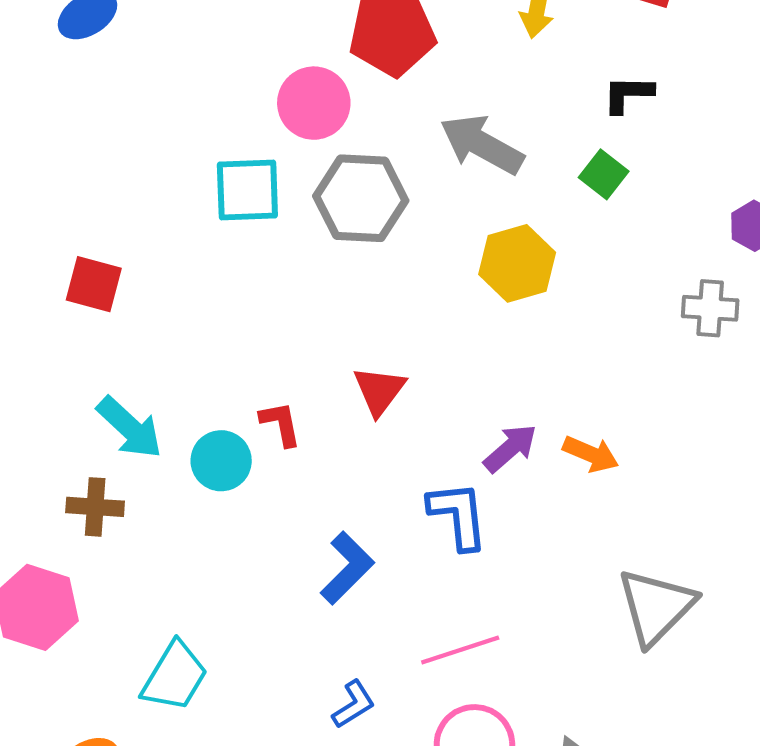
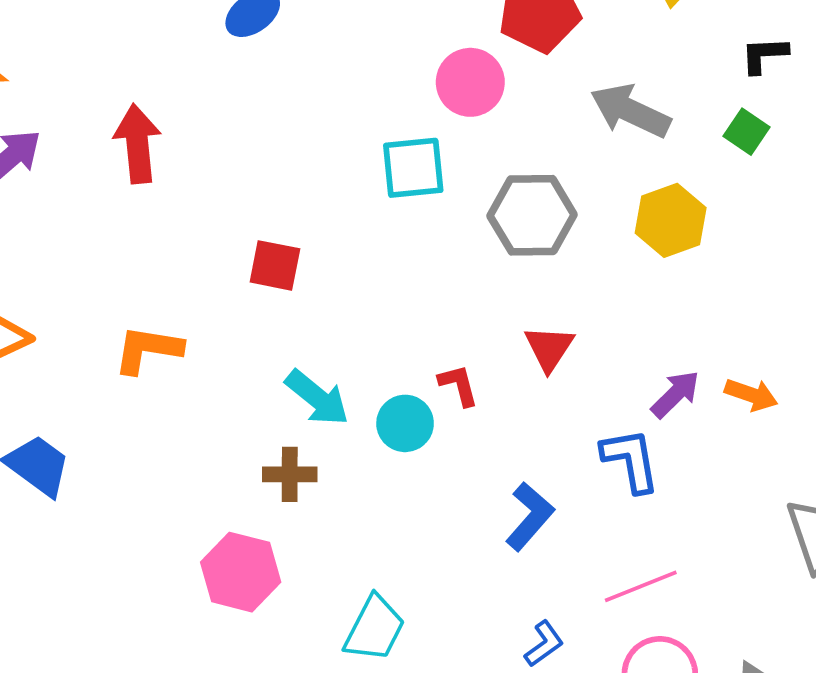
gray hexagon: (361, 198) -> (532, 215), moved

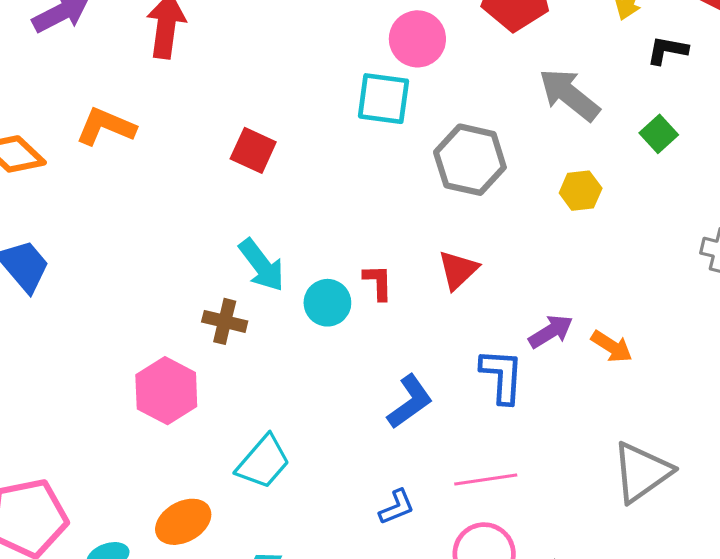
black L-shape: (764, 55) -> (667, 50), moved
pink circle: (470, 82) -> (417, 39), moved
yellow hexagon: (671, 220) -> (581, 191), size x0.7
orange L-shape: (148, 349) -> (106, 127), moved

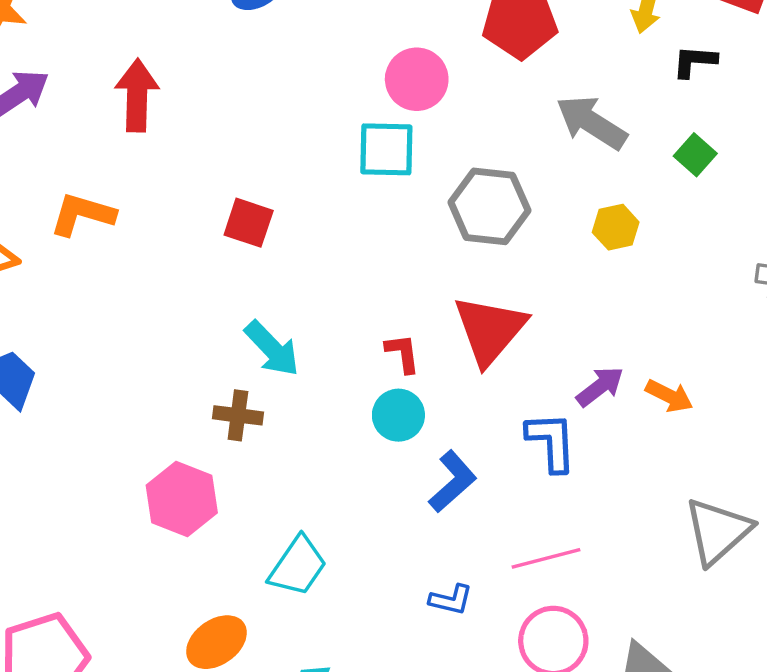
red triangle: (458, 270) -> (490, 330), size x1.6
cyan circle: (327, 303) -> (398, 415), moved
blue L-shape: (397, 507) -> (451, 600), turned 42

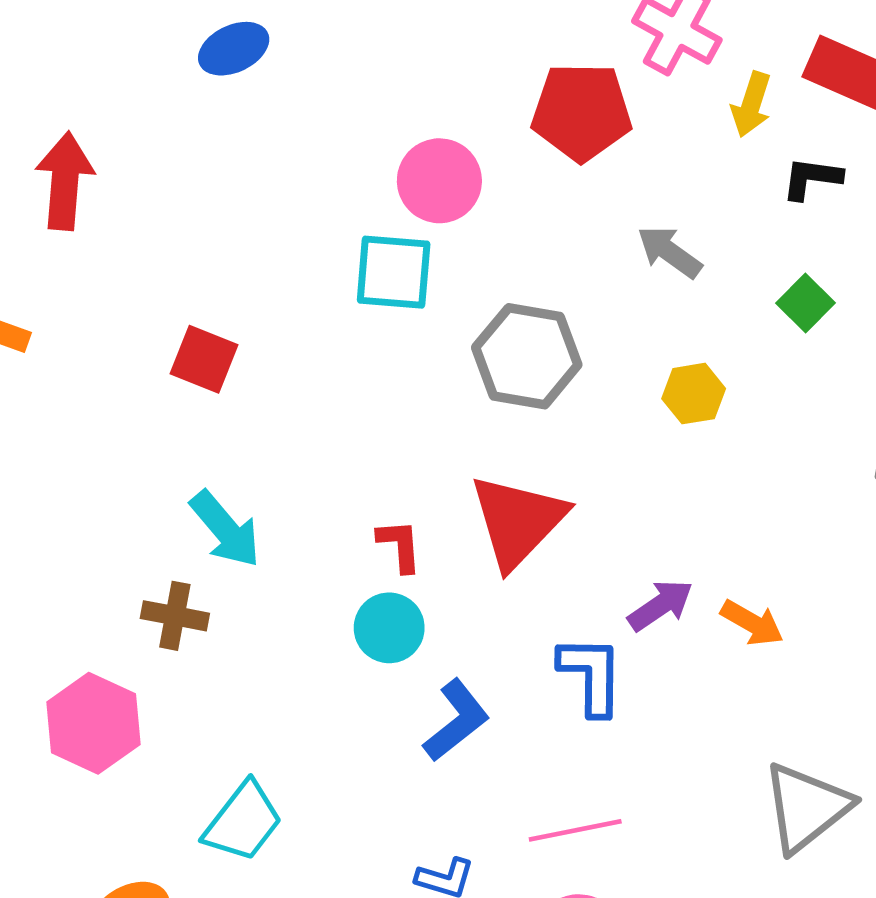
gray arrow: (591, 122) -> (669, 252), size x0.7

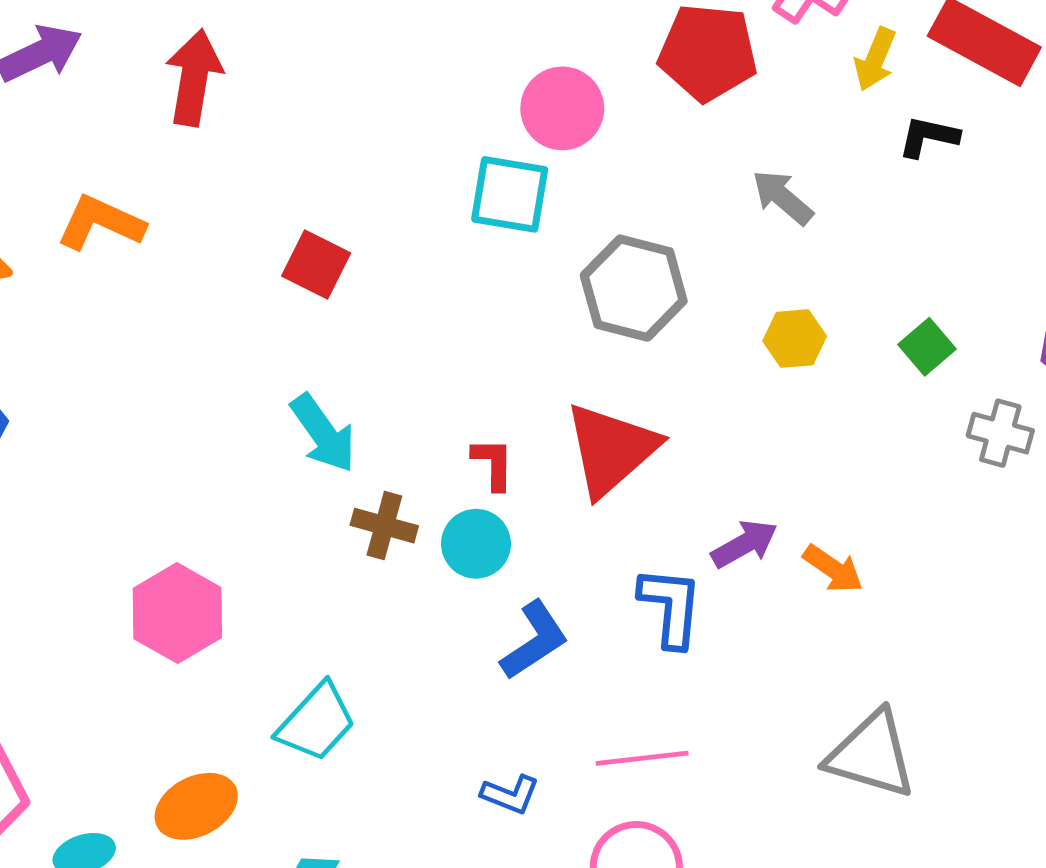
green square: (805, 303) -> (927, 347), moved
brown cross: (175, 616) -> (384, 526), moved
gray triangle: (806, 807) -> (871, 755), turned 50

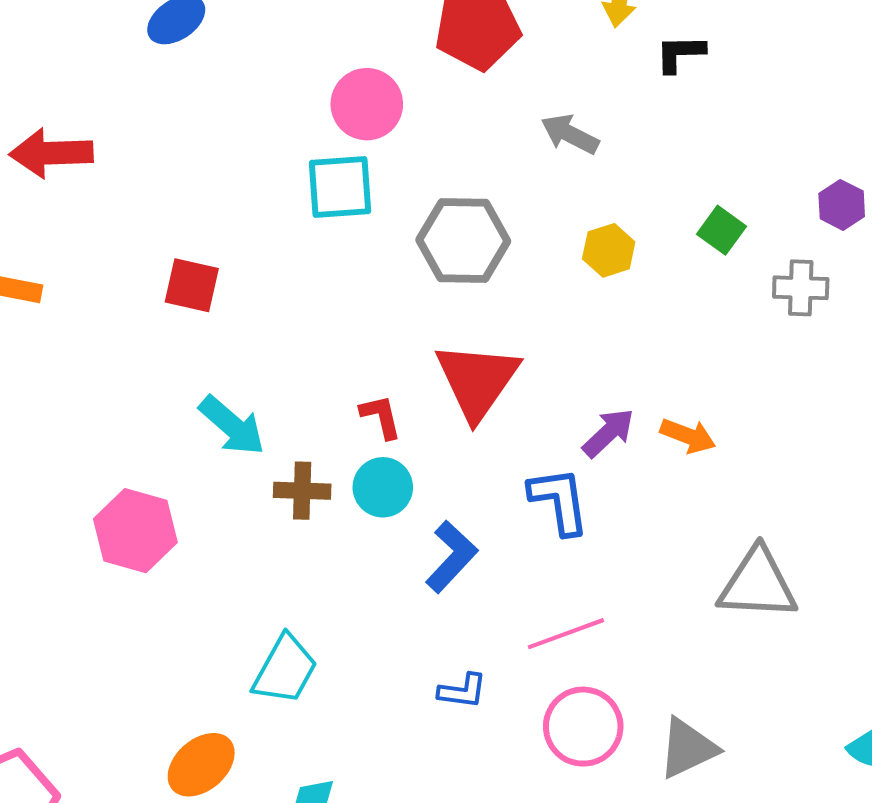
red arrow: (194, 78) -> (51, 153), turned -88
pink hexagon: (177, 613) -> (135, 531), moved

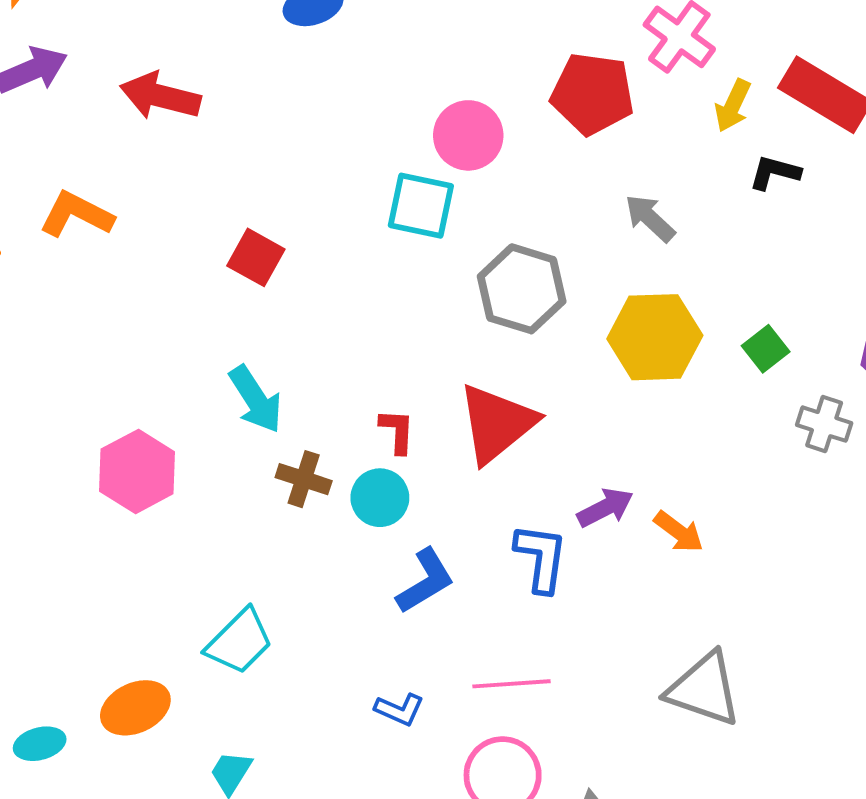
yellow hexagon: (609, 250) -> (655, 337), size x1.8

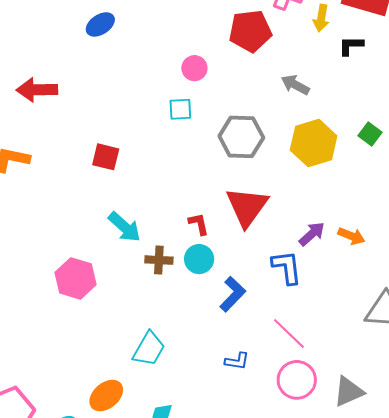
pink circle: (468, 135) -> (194, 68), size x0.7
cyan square: (421, 206) -> (180, 109), size x0.7
pink line: (511, 684) -> (289, 333), turned 63

